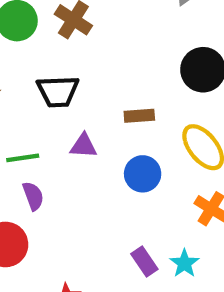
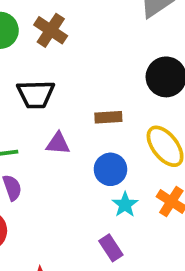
cyan star: (184, 263) -> (125, 205), moved

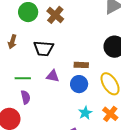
blue circle: (110, 169) -> (79, 84), moved

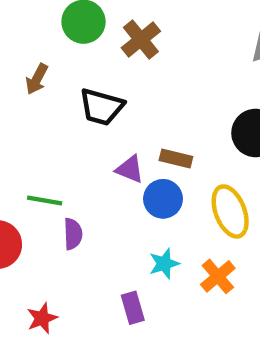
purple triangle: (53, 76) -> (130, 169), moved
green line: (23, 78) -> (45, 201), moved
purple semicircle: (26, 97) -> (73, 234), moved

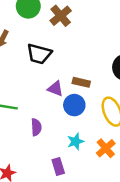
purple semicircle: (73, 234) -> (36, 127), moved

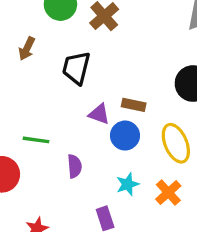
black trapezoid: (39, 54) -> (76, 68), turned 90

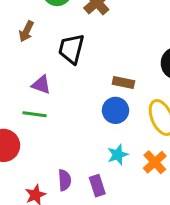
purple triangle: (99, 114) -> (41, 85), moved
purple semicircle: (75, 166) -> (65, 180), moved

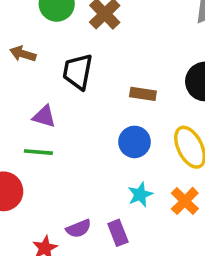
brown arrow: (26, 31) -> (23, 54), turned 85
brown rectangle: (123, 82) -> (143, 94), moved
purple semicircle: (65, 180) -> (79, 229), turned 75

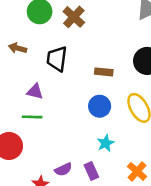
orange cross: (185, 201) -> (137, 171), moved

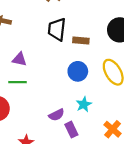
black trapezoid: (57, 59) -> (57, 29), moved
purple semicircle: (63, 169) -> (56, 115), moved

